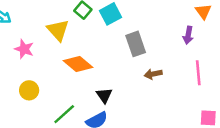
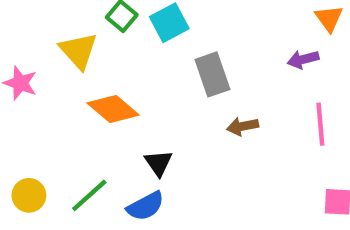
purple arrow: (188, 35) -> (303, 59), turned 66
yellow circle: (29, 90) -> (29, 195), moved

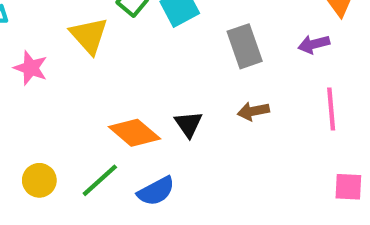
gray rectangle: (212, 74) -> (245, 46), moved
orange diamond: (113, 109) -> (134, 133), moved
black triangle: (158, 163) -> (188, 124), moved

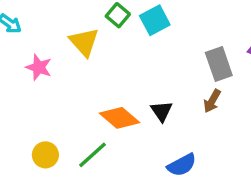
gray rectangle: (245, 46) -> (219, 64), moved
brown arrow: (253, 111) -> (212, 101), turned -50
blue semicircle: (156, 191) -> (182, 165), moved

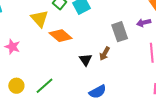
pink star: (39, 67) -> (12, 47), moved
brown arrow: (212, 101) -> (105, 54), moved
orange diamond: (119, 118) -> (61, 36), moved

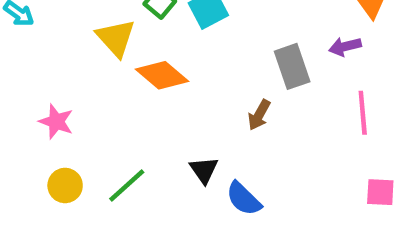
pink star: (12, 47) -> (56, 122), moved
black triangle: (86, 60) -> (204, 170), moved
blue semicircle: (98, 92) -> (244, 199), turned 72

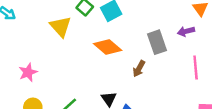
orange diamond: (162, 75) -> (108, 47), moved
pink star: (56, 122) -> (28, 72), turned 30

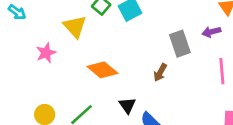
orange diamond: (108, 47) -> (102, 70), moved
pink star: (28, 72) -> (46, 53), moved

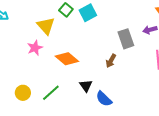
pink star: (46, 53) -> (35, 48), moved

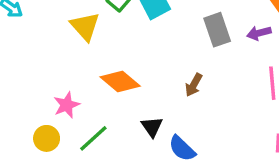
gray rectangle: (126, 39) -> (217, 30), moved
pink star: (35, 48) -> (67, 105), moved

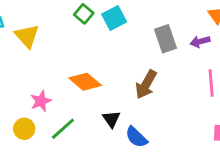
yellow triangle: (85, 26) -> (27, 36), moved
brown arrow: (194, 85) -> (146, 84), size x1.5

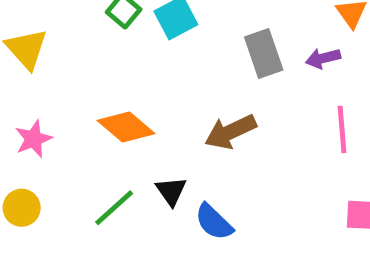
brown arrow: (146, 84) -> (230, 132), turned 36
pink star: (41, 101) -> (33, 139), moved
green line: (63, 129) -> (114, 208), moved

